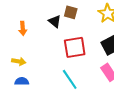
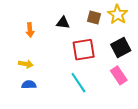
brown square: (71, 12) -> (94, 18), moved
black triangle: (55, 21) -> (63, 23), turned -32

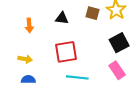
red square: (84, 50) -> (66, 52), moved
cyan line: (78, 83) -> (77, 77), turned -50

